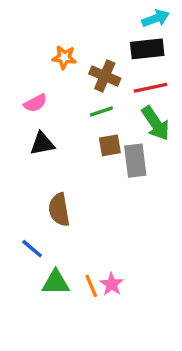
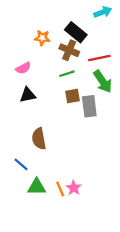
black rectangle: (147, 49) -> (76, 32), moved, turned 45

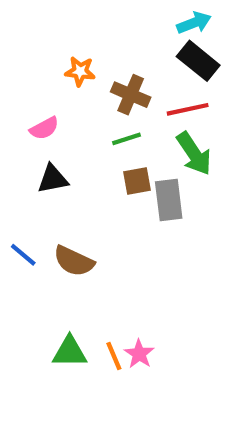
black rectangle: (76, 32) -> (198, 61), moved
brown semicircle: (39, 139) -> (74, 261), turned -55
blue line: (21, 164) -> (23, 255), moved

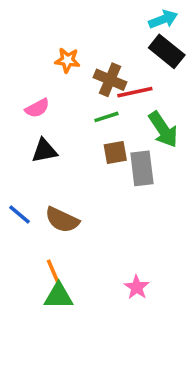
red line: (188, 109) -> (135, 92), moved
pink star: (139, 354) -> (137, 287), moved
orange line: (114, 356) -> (53, 271), moved

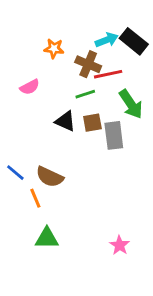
cyan arrow: (163, 19) -> (107, 40), moved
black triangle: (44, 151) -> (65, 121), moved, turned 35
orange line: (53, 271) -> (35, 198), moved
pink star: (137, 287) -> (120, 245), moved

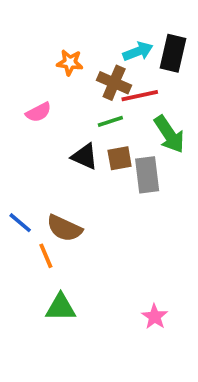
black rectangle: (134, 41) -> (173, 53), turned 64

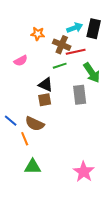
brown square: (120, 158) -> (45, 100), moved
pink star: (155, 317) -> (84, 172), size x1.5

